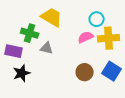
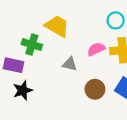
cyan circle: (97, 19) -> (116, 20), moved
gray triangle: (47, 48) -> (70, 64), moved

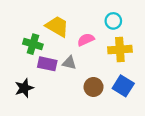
pink semicircle: (96, 49) -> (86, 40), moved
purple rectangle: (14, 65) -> (47, 64), moved

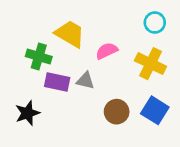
cyan circle: (113, 21) -> (155, 23), moved
yellow cross: (120, 50) -> (151, 64), turned 30

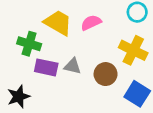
pink semicircle: (107, 51) -> (91, 23), moved
brown circle: (117, 112) -> (106, 74), moved

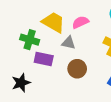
gray triangle: (73, 66) -> (69, 43), moved
brown circle: (106, 74) -> (77, 69), moved

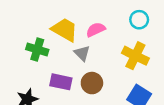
gray triangle: (69, 43) -> (82, 53), turned 32
purple rectangle: (44, 59) -> (61, 82), moved

